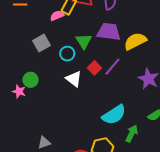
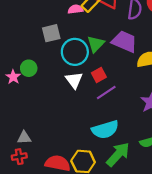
cyan circle: (67, 54) -> (75, 52), size x1.6
purple line: (112, 67) -> (106, 93), moved
green arrow: (132, 134) -> (118, 154), size x1.4

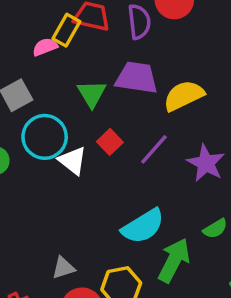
cyan circle: (75, 52) -> (45, 137), moved
purple line: (106, 93) -> (154, 149), moved
gray triangle: (24, 138) -> (63, 268), moved

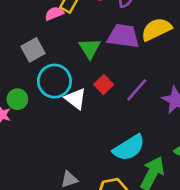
yellow semicircle: (184, 96) -> (156, 29), moved

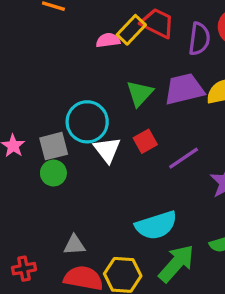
purple trapezoid: (123, 36) -> (184, 89), turned -36
gray square: (33, 50) -> (54, 146), moved
green circle: (17, 99) -> (53, 173), moved

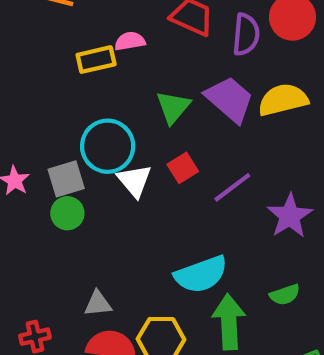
yellow rectangle: (131, 30) -> (96, 60), moved, turned 36
purple trapezoid: (184, 89) -> (230, 99), turned 57
green arrow: (176, 263) -> (229, 322), turned -42

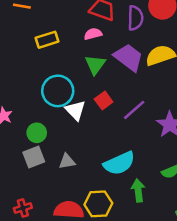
pink semicircle: (130, 41) -> (93, 34), moved
gray square: (66, 179) -> (34, 157), moved
gray triangle: (98, 304) -> (67, 161), moved
green arrow: (229, 322) -> (138, 190), size x0.7

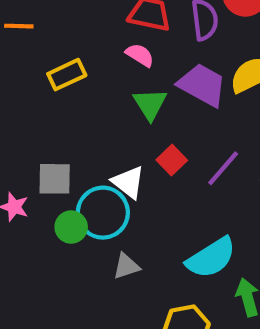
pink semicircle: (93, 34) -> (140, 55), turned 54
cyan circle: (58, 91) -> (103, 213), moved
gray square: (34, 157) -> (55, 179), moved, turned 30

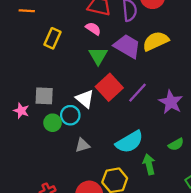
yellow rectangle: (67, 75) -> (52, 38), turned -42
red square: (172, 160) -> (109, 87), size x1.6
cyan circle: (103, 213) -> (70, 115), size x0.7

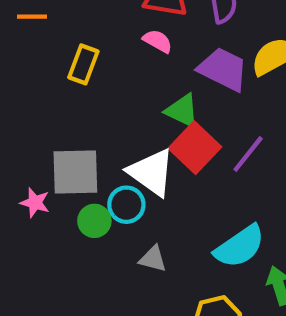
green triangle: (98, 56) -> (182, 111), moved, turned -30
gray square: (44, 96) -> (75, 172), size x1.4
white triangle: (85, 99) -> (151, 172), size x1.4
gray triangle: (82, 145) -> (153, 259), turned 35

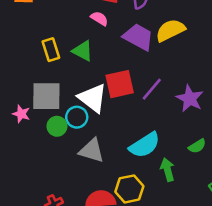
yellow rectangle: (83, 64) -> (51, 50), moved, turned -40
green triangle: (182, 111) -> (83, 51), moved
red square: (195, 148) -> (120, 84), turned 32
gray triangle: (153, 259) -> (92, 151), size x1.5

